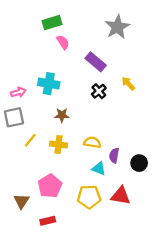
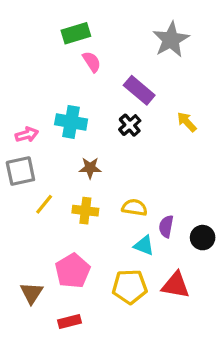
black cross: (99, 91) -> (130, 125), moved

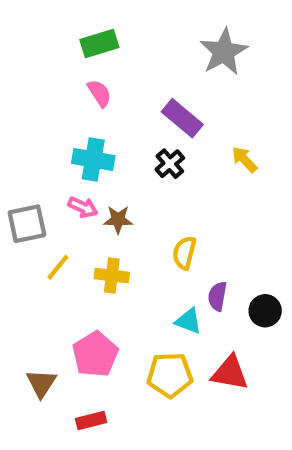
pink semicircle: (92, 62) -> (99, 93), moved
pink arrow: (27, 135) -> (83, 207), moved, turned 40
yellow semicircle: (134, 207) -> (184, 253), moved, turned -85

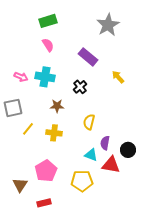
black cross: (170, 164) -> (80, 87), moved
pink arrow: (83, 207) -> (21, 77), moved
red triangle: (230, 373) -> (111, 165), moved

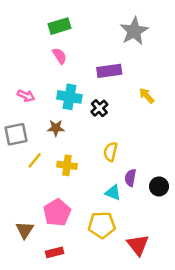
purple rectangle: (88, 57) -> (109, 71), turned -48
cyan cross: (45, 77) -> (69, 97), moved
brown star: (57, 106) -> (56, 128), moved
red triangle: (111, 165) -> (138, 245), moved, turned 42

